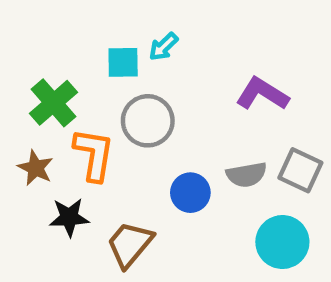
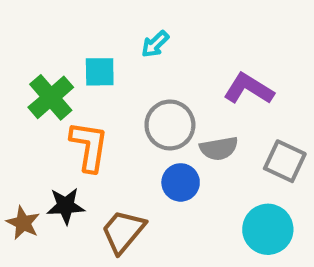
cyan square: (123, 62) -> (100, 72), moved
gray circle: (148, 121) -> (170, 125), moved
brown star: (35, 168) -> (23, 223), moved
gray semicircle: (246, 175) -> (219, 148), moved

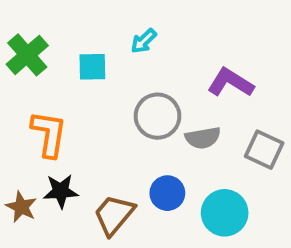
green cross: (51, 97) -> (27, 55), moved
orange L-shape: (89, 146) -> (49, 134), moved
blue circle: (181, 182) -> (167, 193), moved
cyan circle: (268, 229) -> (225, 213), moved

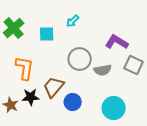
gray square: (264, 150) -> (134, 65), moved
blue circle: (167, 193) -> (73, 102), moved
brown trapezoid: (114, 215) -> (54, 87), moved

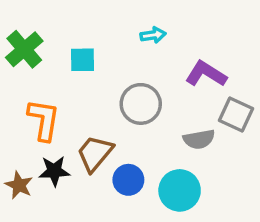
cyan arrow: (73, 21) -> (153, 35), moved, turned -144
gray semicircle: (103, 70) -> (199, 139), moved
cyan circle: (114, 108) -> (180, 190), moved

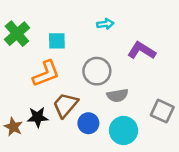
gray square: (236, 115) -> (162, 111), moved
orange L-shape: (44, 120) -> (46, 74), moved, turned 60
gray semicircle: (199, 139) -> (117, 95), moved

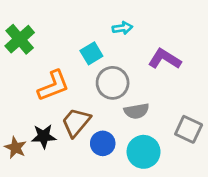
cyan square: (57, 41) -> (91, 53), moved, turned -30

